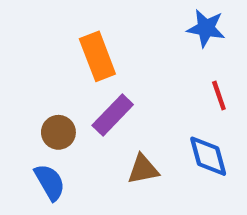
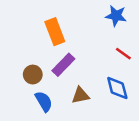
red line: (219, 95) -> (123, 54), turned -35
blue semicircle: (50, 182) -> (44, 101), moved

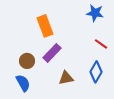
blue diamond: (117, 88) -> (96, 72), turned 45
blue semicircle: (44, 101) -> (23, 83), moved

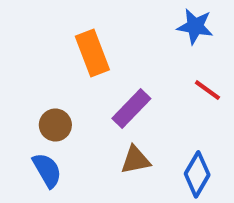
purple rectangle: (52, 53) -> (131, 109), moved
blue diamond: (96, 72) -> (197, 174), moved

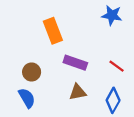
red line: (207, 90) -> (117, 66), moved
purple rectangle: (131, 109) -> (75, 63), turned 65

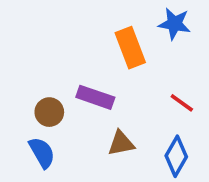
orange rectangle: (53, 31) -> (130, 48), moved
purple rectangle: (75, 63) -> (95, 97), moved

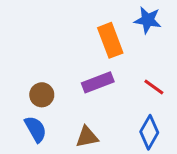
purple rectangle: (95, 97) -> (98, 82), moved, turned -40
brown triangle: (121, 143) -> (87, 137), moved

